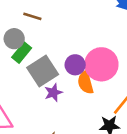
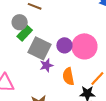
gray square: (43, 71) -> (39, 48), turned -35
orange semicircle: (86, 82) -> (68, 76), moved

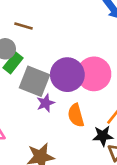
purple circle: (64, 45) -> (67, 75), size x1.6

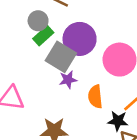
purple circle: (67, 75) -> (80, 39), moved

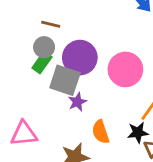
gray circle: (38, 21) -> (44, 47), moved
orange semicircle: (95, 97) -> (101, 132), moved

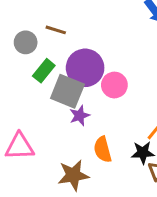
gray circle: (44, 47) -> (26, 42), moved
pink circle: (125, 69) -> (114, 85), moved, size x0.7

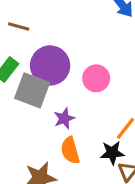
pink circle: (114, 85) -> (96, 78), moved
purple star: (80, 116) -> (64, 118), moved

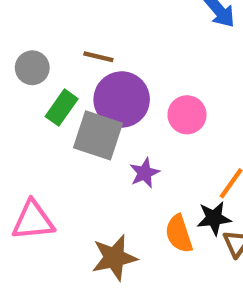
brown line: (19, 27) -> (98, 57), moved
orange semicircle: (70, 150) -> (179, 234), moved

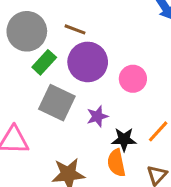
gray circle: (32, 68) -> (27, 31), size x1.6
gray square: (98, 135) -> (57, 103), moved
black star: (214, 218) -> (124, 139), moved

